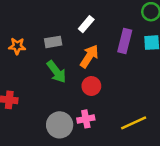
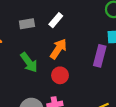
purple rectangle: (125, 41) -> (100, 56), moved
gray rectangle: (53, 42) -> (27, 24), moved

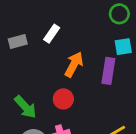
orange arrow: (58, 49) -> (74, 64), moved
green arrow: (29, 62) -> (25, 107), moved

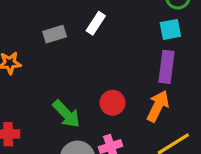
cyan square: (123, 47) -> (170, 29), moved
orange arrow: (74, 64) -> (158, 106), moved

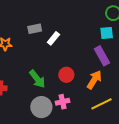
white rectangle: (96, 23) -> (53, 38), moved
purple rectangle: (166, 67) -> (102, 56), turned -42

